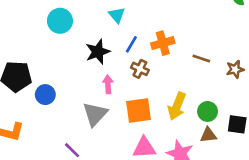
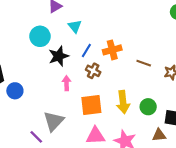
cyan circle: (60, 21) -> (40, 36), moved
yellow arrow: (177, 106) -> (123, 102), turned -30
gray triangle: (95, 114) -> (54, 121), moved
brown triangle: (208, 135) -> (159, 135), moved

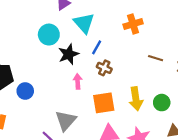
cyan triangle: (75, 26) -> (84, 23), size x1.5
orange cross: (112, 50) -> (133, 24), moved

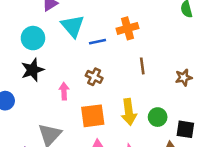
blue line: (97, 47) -> (98, 42), moved, turned 48
black star: (69, 54) -> (32, 70), moved
brown line: (156, 58) -> (142, 66), moved, turned 64

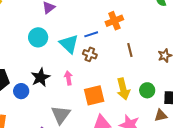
cyan triangle: (73, 26) -> (69, 44), moved
black star: (32, 70) -> (40, 77), moved
brown cross: (94, 77) -> (90, 54), moved

